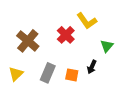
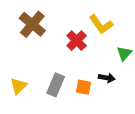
brown cross: (28, 41) -> (32, 24), moved
black arrow: (92, 67) -> (107, 78), turned -104

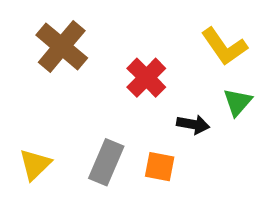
yellow L-shape: (101, 24) -> (224, 46), moved
black arrow: (107, 78) -> (193, 124), moved

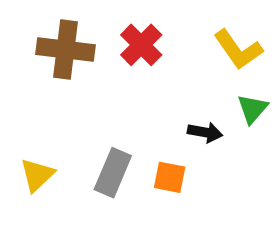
brown cross: (62, 46) -> (65, 50), turned -33
red cross: (146, 78) -> (141, 45), moved

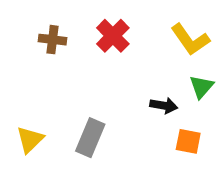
brown cross: (65, 50) -> (53, 40), size x0.6
orange square: (170, 177) -> (188, 141), moved

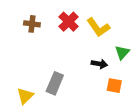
yellow L-shape: (190, 40) -> (98, 27), moved
yellow triangle: (30, 139) -> (25, 96), moved

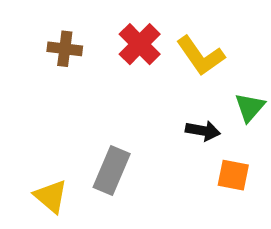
yellow triangle: (25, 96) -> (51, 196), turned -36

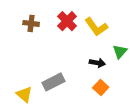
gray rectangle: (112, 170) -> (54, 82), turned 40
orange square: (233, 175) -> (101, 88), moved, turned 32

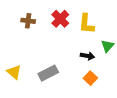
yellow L-shape: (96, 27) -> (86, 24), turned 40
yellow triangle: (24, 94) -> (14, 72), moved

